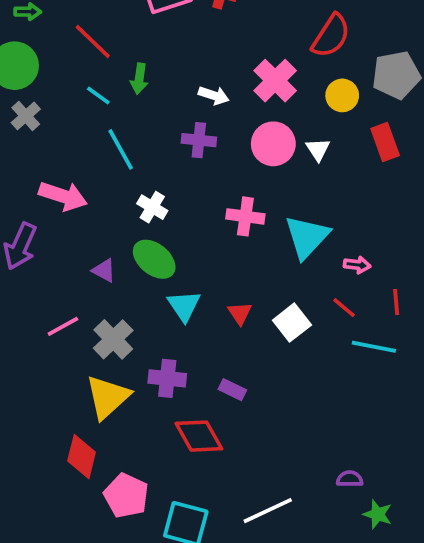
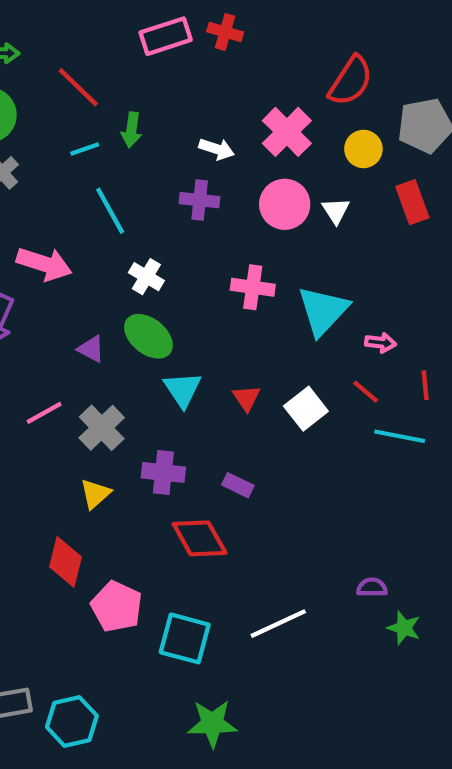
cyan line: (98, 95) -> (85, 149), turned -55
yellow triangle: (108, 397) -> (95, 494), size x0.6

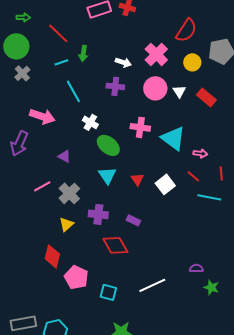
red rectangle: (412, 202) -> (206, 97), moved, turned -30
cyan triangle: (323, 311) -> (173, 138), turned -36
green ellipse: (148, 336) -> (108, 145), moved
cyan square: (185, 638) -> (108, 292), size x0.7

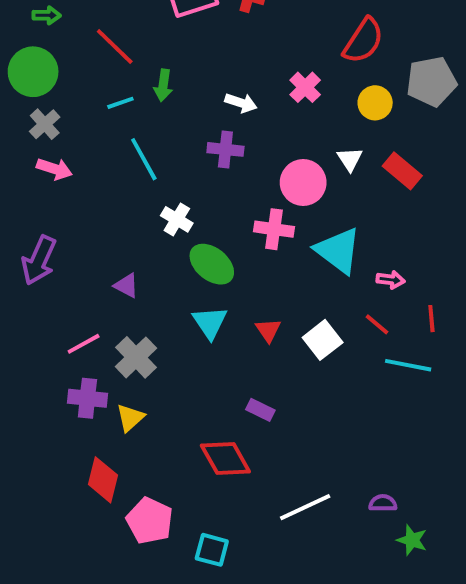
pink cross: (156, 54) -> (305, 87), size x0.7
pink circle: (155, 88) -> (303, 183), moved
pink arrow: (42, 116) -> (54, 169), moved, size x0.7
purple cross: (98, 214) -> (87, 398), moved
white line: (152, 285) -> (305, 507), moved

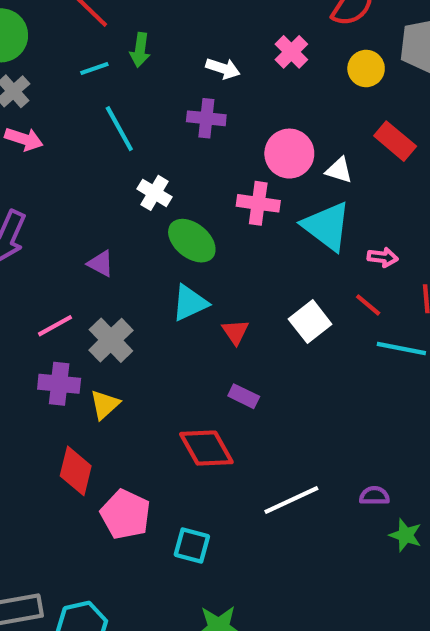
white triangle: (350, 159) -> (339, 170), moved, turned -40
cyan triangle: (210, 322) -> (190, 303), turned 39
red triangle: (268, 330) -> (235, 332), moved

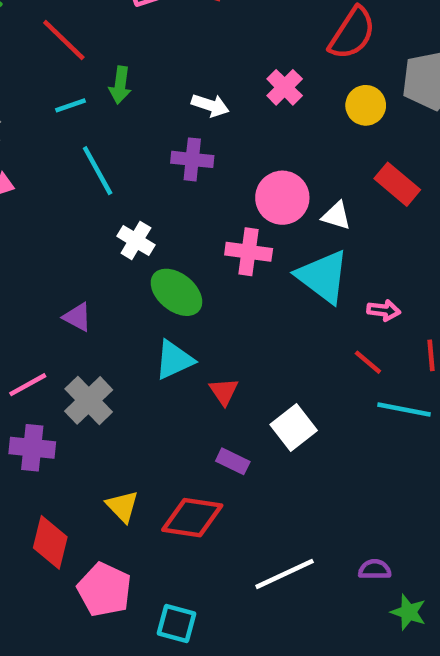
white square: (310, 322) -> (294, 427), moved
yellow triangle: (105, 404) -> (122, 506), moved, turned -32
red diamond: (206, 448) -> (192, 518), turned -52

